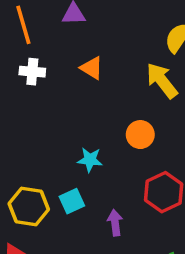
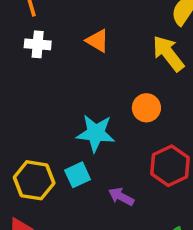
cyan star: (90, 160) -> (96, 133), size x1.5
purple arrow: (115, 223) -> (121, 197), turned -55

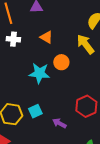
orange circle: (146, 108) -> (61, 62), moved
cyan star: (96, 133) -> (39, 73), moved

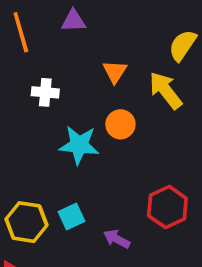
orange triangle: (46, 37) -> (115, 72), moved, turned 32
white cross: (13, 39) -> (45, 92), moved

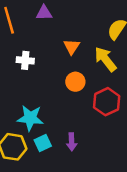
cyan star: (79, 145) -> (30, 118), moved
red hexagon: (167, 207) -> (107, 102), moved
purple arrow: (117, 239) -> (72, 142), moved, turned -120

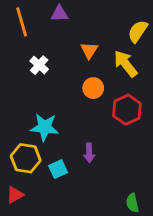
white cross: (25, 60) -> (39, 65), turned 36
cyan square: (43, 143) -> (58, 169), moved

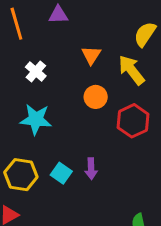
cyan star: (45, 127) -> (36, 119), moved
cyan square: (58, 169) -> (61, 173), moved, turned -30

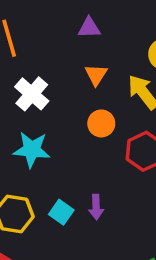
purple triangle: (58, 15) -> (89, 28), moved
white cross: (36, 72) -> (32, 94), size x1.4

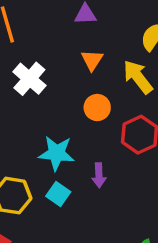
cyan star: (32, 150) -> (57, 153), moved
purple arrow: (96, 207) -> (99, 175), moved

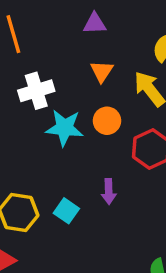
white cross: (29, 79) -> (36, 91), turned 32
cyan star: (57, 153) -> (65, 128), moved

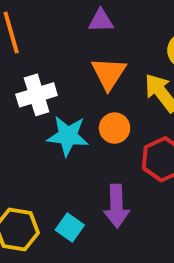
orange triangle: (102, 71) -> (109, 73), size x1.4
purple arrow: (109, 191) -> (117, 206), size x1.5

